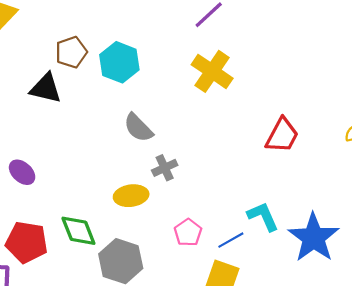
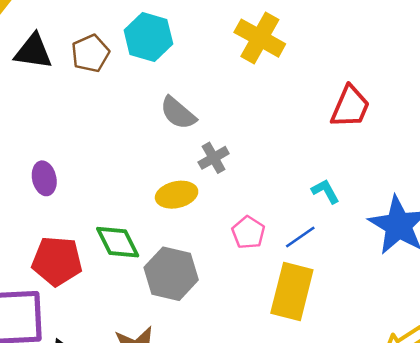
brown pentagon: (71, 52) -> (90, 53), moved
black triangle: (46, 88) -> (33, 52), moved
purple ellipse: (22, 172) -> (44, 178), turned 40
cyan L-shape: (263, 216) -> (325, 191), moved, size x0.7

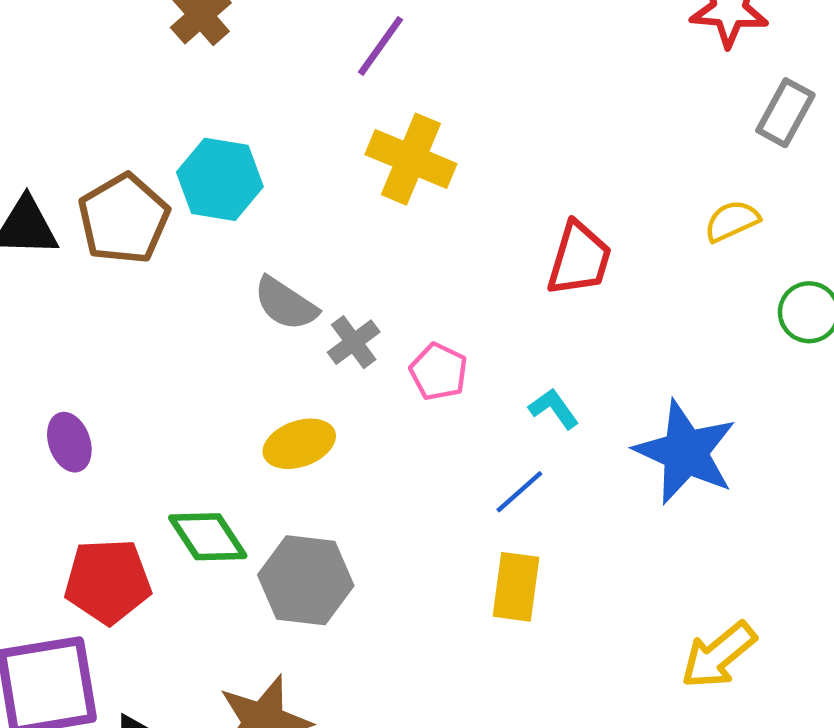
brown pentagon: (90, 53) -> (124, 219), size x1.4
gray cross: (214, 158) -> (354, 342), moved
pink pentagon: (248, 233) -> (439, 372), moved
yellow rectangle: (292, 291) -> (516, 587), size x0.7

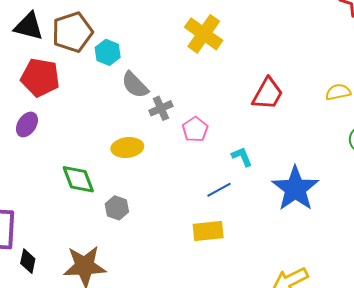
cyan hexagon: (220, 179) -> (108, 52), moved, size x0.7
purple ellipse: (69, 442) -> (27, 124), turned 40
gray hexagon: (306, 580) -> (117, 208), size x0.6
red pentagon: (108, 581) -> (40, 77), moved
yellow rectangle: (516, 587) -> (208, 231), turned 64

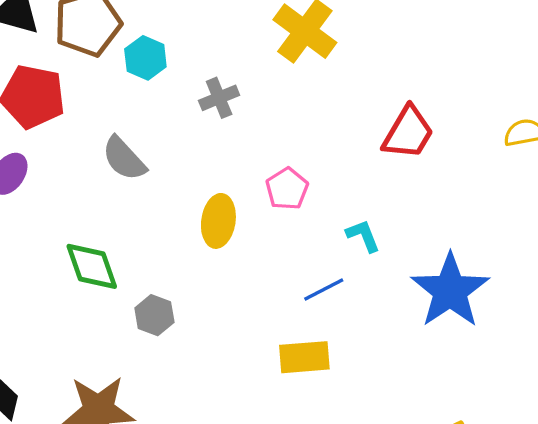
gray semicircle: (135, 85) -> (124, 159), moved
gray cross: (161, 108) -> (219, 98), moved
yellow ellipse: (127, 147) -> (218, 221), moved, turned -76

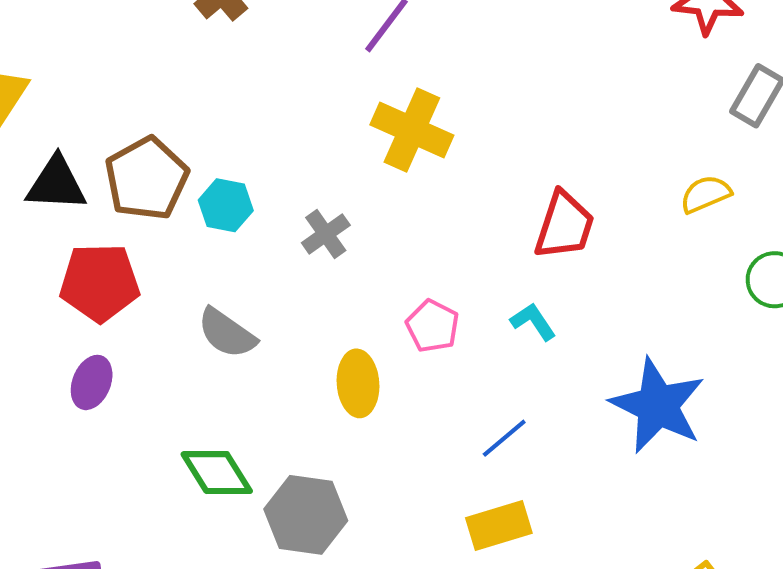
cyan L-shape: (363, 236) -> (533, 322), moved
gray hexagon: (154, 315) -> (306, 515), size x1.6

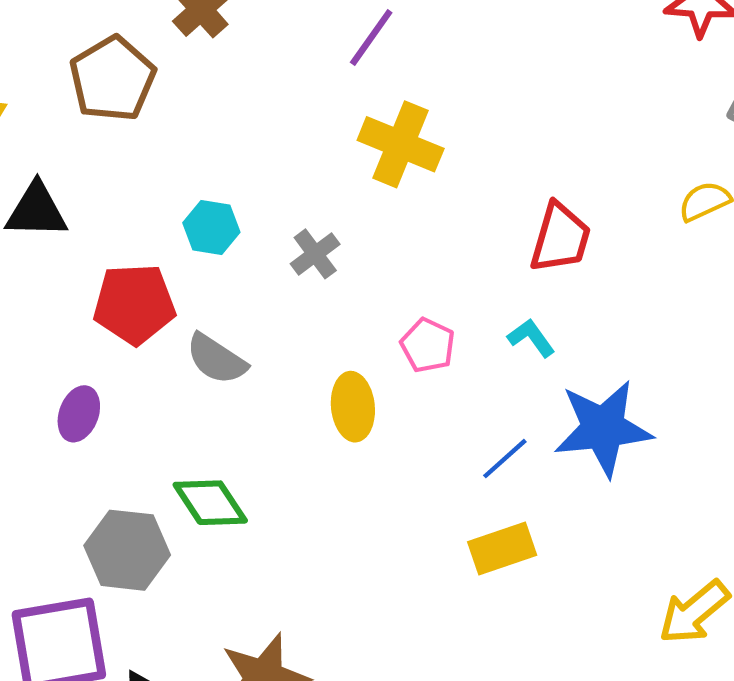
brown pentagon: (147, 179) -> (112, 79), moved
red pentagon: (100, 283) -> (134, 304), moved
blue star: (658, 406) -> (603, 428), moved, turned -30
gray hexagon: (306, 515) -> (127, 550), moved

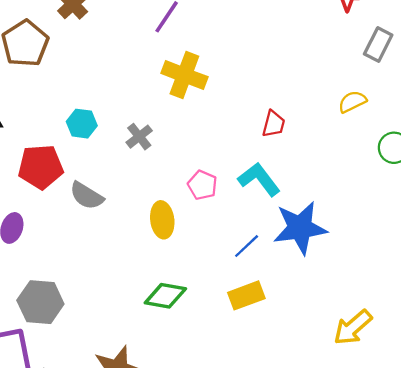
red trapezoid: (560, 238) -> (274, 124), size x0.7
cyan L-shape: (531, 338) -> (259, 179), size x1.6
green diamond: (210, 503) -> (165, 296), moved, turned -45

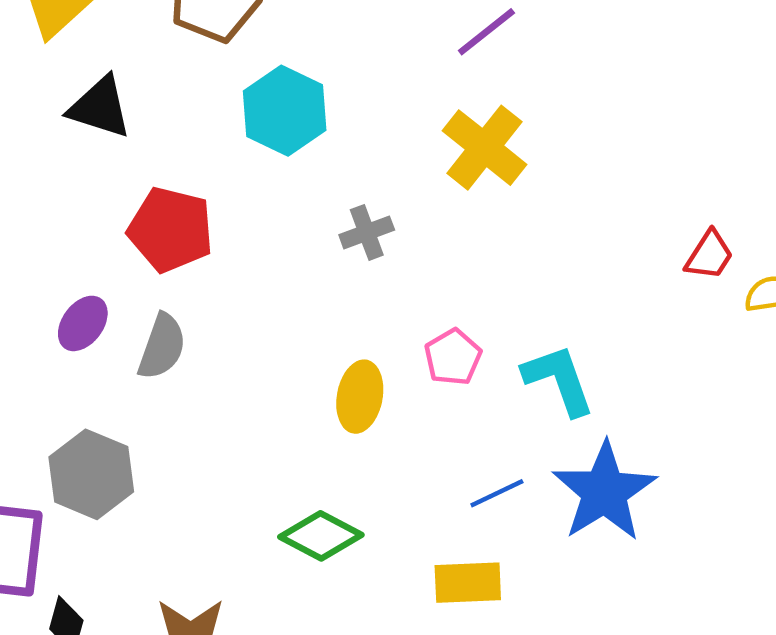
cyan hexagon: (82, 124) -> (285, 111), moved, size x1.5
red trapezoid: (274, 124) -> (709, 255), moved
gray semicircle: (87, 196) -> (162, 347), moved, turned -120
blue star: (300, 228) -> (604, 492), turned 30

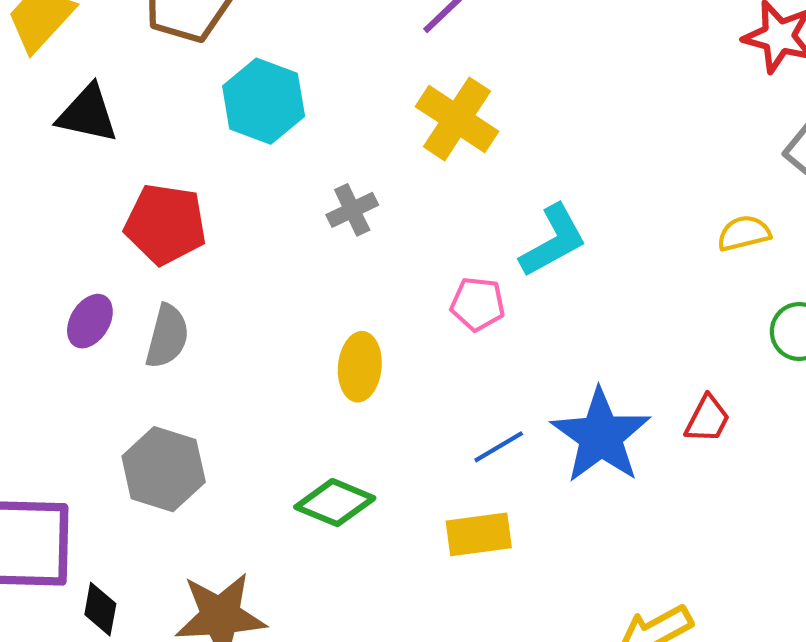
red trapezoid: (709, 255) -> (707, 419), moved
pink pentagon: (453, 357) -> (478, 304), moved, turned -30
cyan L-shape: (559, 380) -> (553, 241), moved, turned 86
gray hexagon: (91, 474) -> (164, 469), moved

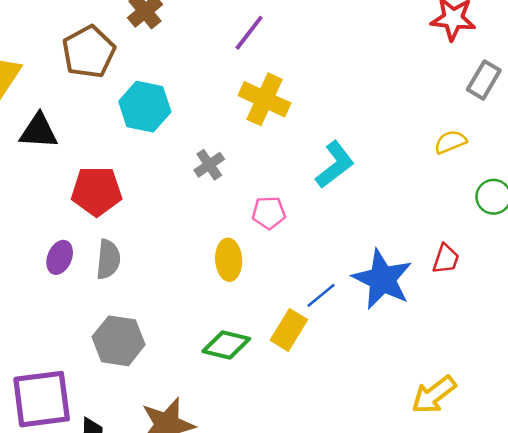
pink pentagon: (478, 304) -> (269, 213), moved
yellow rectangle: (479, 534) -> (289, 330), moved, turned -42

